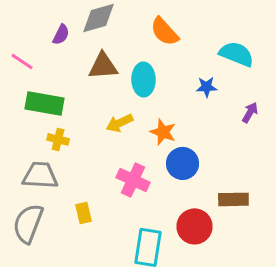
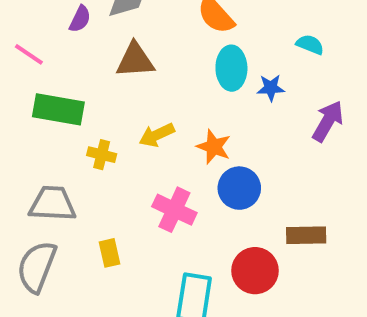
cyan semicircle: (236, 54) -> (310, 45), size x0.6
cyan ellipse: (144, 80) -> (231, 68), moved
purple arrow: (250, 112) -> (328, 121), size x1.5
yellow cross: (58, 139) -> (102, 155), moved

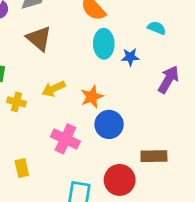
brown triangle: (135, 60) -> (39, 38), turned 44
orange star: (214, 147) -> (92, 97), turned 30

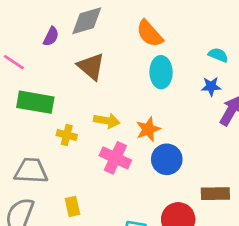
blue star: (130, 57) -> (211, 86), moved
yellow arrow: (53, 89) -> (107, 121), turned -145
pink cross: (65, 139) -> (115, 158), moved

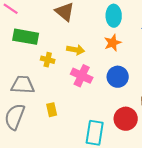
orange star: (148, 129) -> (113, 43), moved

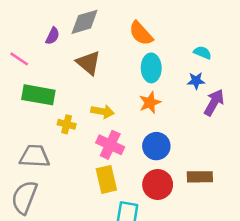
yellow rectangle: (52, 110) -> (106, 179), moved, size x1.5
red circle: (126, 119) -> (158, 185), moved

